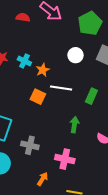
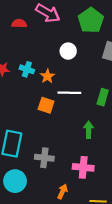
white circle: (76, 55) -> (68, 51), moved

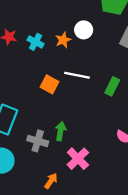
orange star: (47, 76) -> (63, 40), moved
green arrow: (89, 130) -> (61, 131), moved
pink cross: (83, 167) -> (78, 159), turned 30

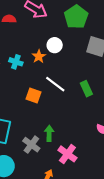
white line: (77, 75) -> (55, 84), turned 35
green rectangle: (112, 86) -> (86, 89), turned -42
gray cross: (38, 141) -> (31, 145), turned 30

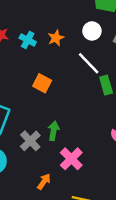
white circle: (55, 45) -> (92, 31), moved
white line: (55, 84) -> (89, 63), moved

